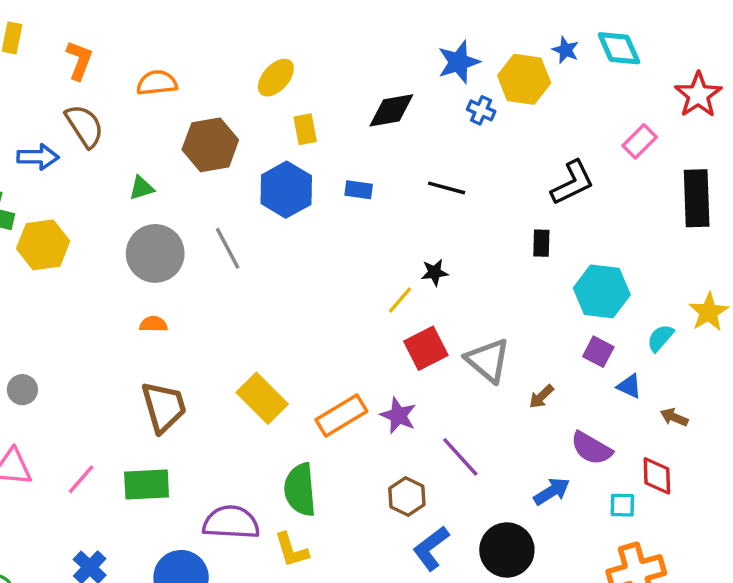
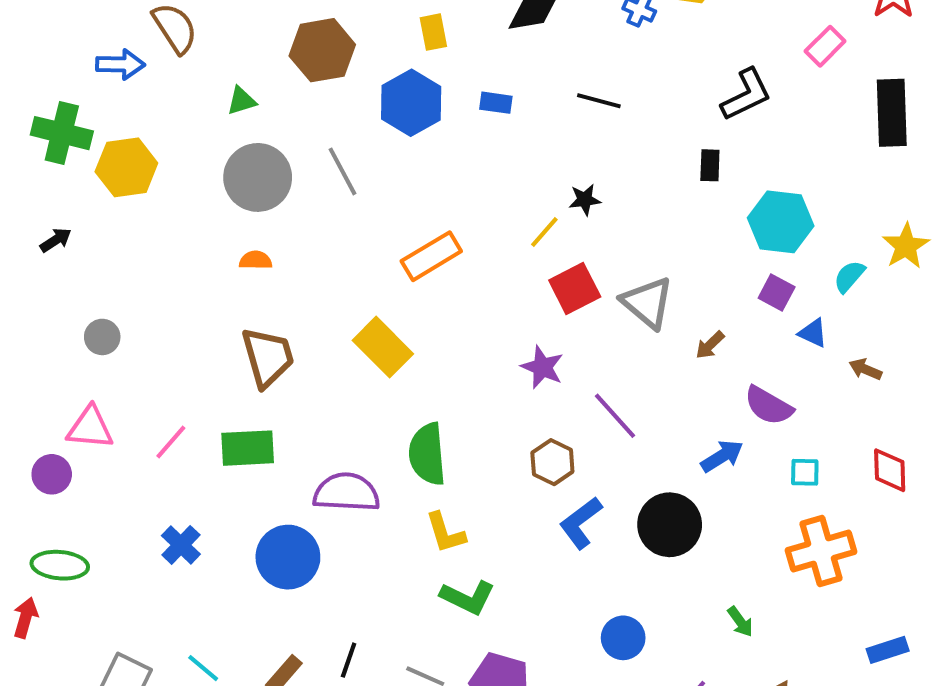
orange rectangle: (341, 416) -> (431, 256), moved
red diamond: (657, 476) -> (890, 470), moved
yellow L-shape: (291, 550) -> (445, 533), moved

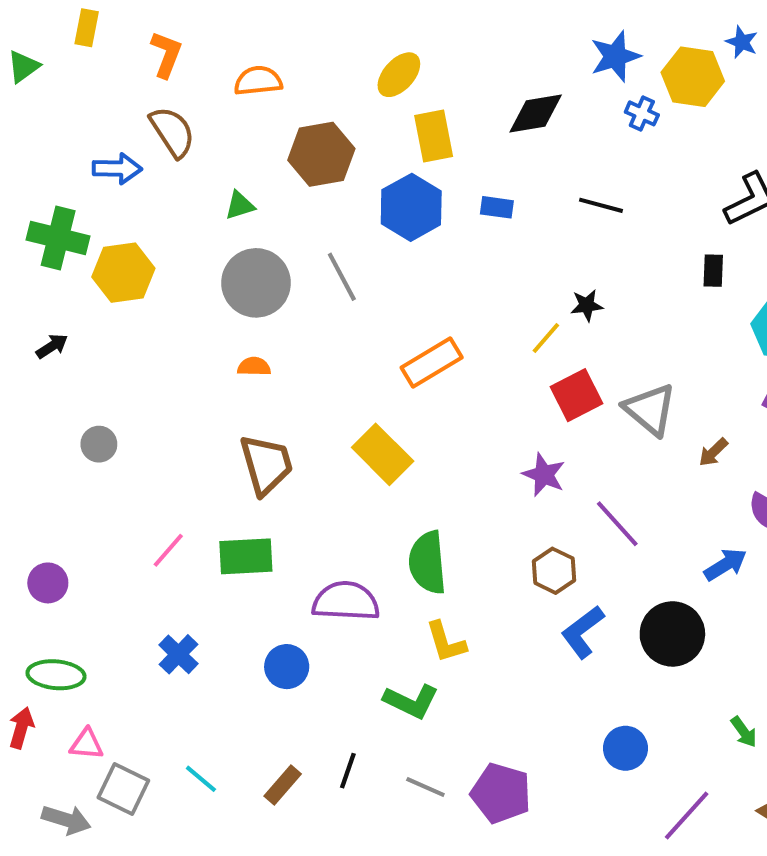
yellow rectangle: (433, 32) -> (434, 136), size x1.4
pink triangle: (90, 428) -> (87, 744), moved, size x0.7
blue circle: (288, 557) -> (287, 667), size x0.7
green L-shape: (468, 597) -> (411, 701), moved

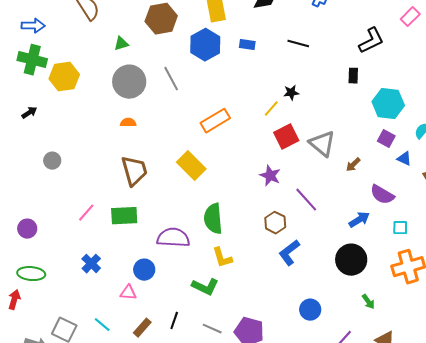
blue arrow: (117, 169) -> (33, 26), moved
black circle: (672, 634) -> (351, 260), moved
pink triangle: (87, 744) -> (128, 293), moved

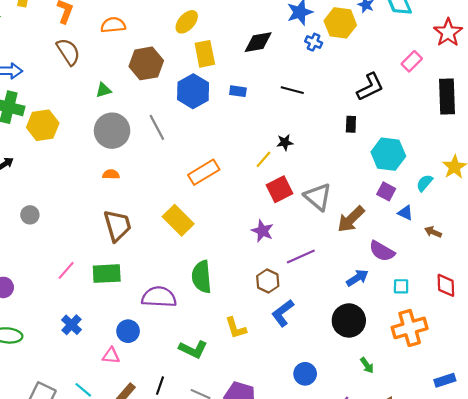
brown arrow: (353, 165) -> (351, 219), size x1.8
purple line: (306, 200) -> (301, 256), turned -72
yellow L-shape: (222, 258) -> (236, 328), moved

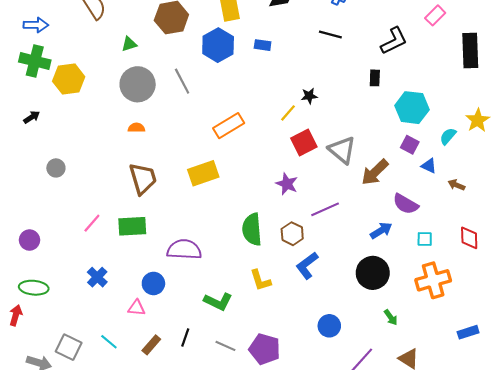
black line: (292, 90) -> (330, 35), moved
yellow rectangle: (178, 220) -> (203, 173), turned -64
green semicircle: (202, 277) -> (252, 229), moved

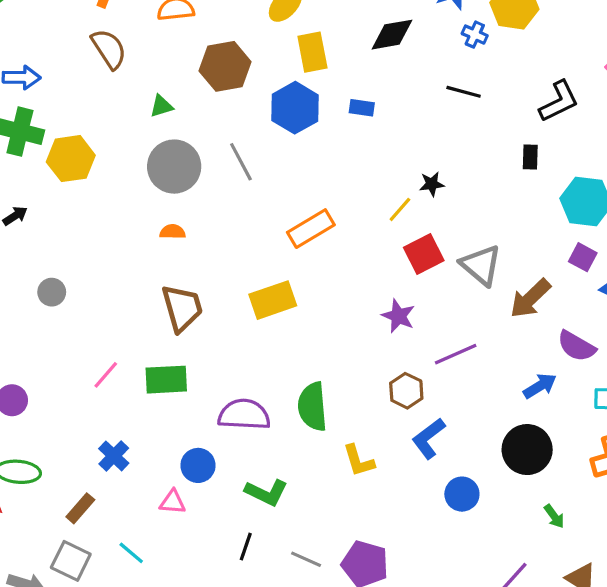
green semicircle: (252, 229) -> (312, 407), moved
green L-shape: (218, 301) -> (266, 492), moved
blue circle: (329, 326) -> (462, 494), moved
brown rectangle: (151, 345) -> (80, 508), moved

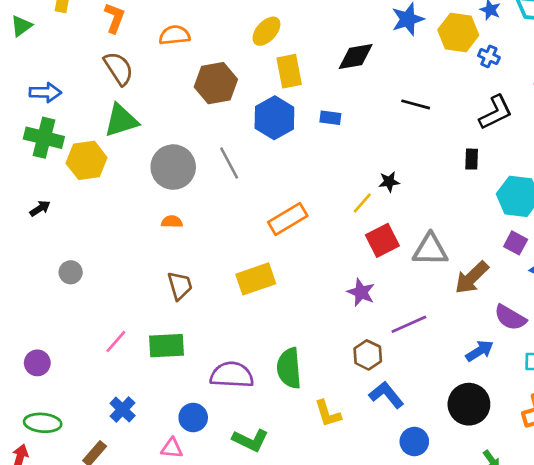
blue cross: (475, 35) -> (489, 56), moved
green triangle: (161, 106) -> (121, 120), moved, size x1.8
gray triangle: (481, 265) -> (430, 250), turned -39
brown trapezoid: (182, 308) -> (180, 286), size x0.7
blue L-shape: (429, 438) -> (386, 395), turned 88

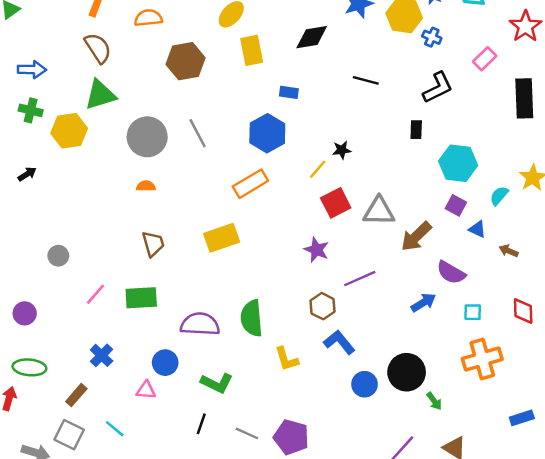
blue hexagon: (274, 118) -> (267, 133), moved
green cross: (44, 138) -> (31, 110), size x0.7
gray circle: (71, 272) -> (58, 256), moved
black circle: (469, 404) -> (407, 372), moved

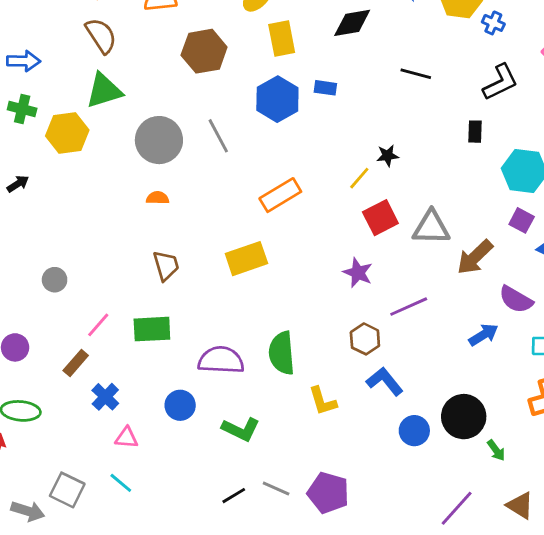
blue hexagon: (267, 133) -> (277, 99), moved
pink triangle: (146, 390) -> (127, 438), moved
brown rectangle: (76, 395) -> (76, 363), moved
black line: (201, 424) -> (234, 496), moved, turned 40

